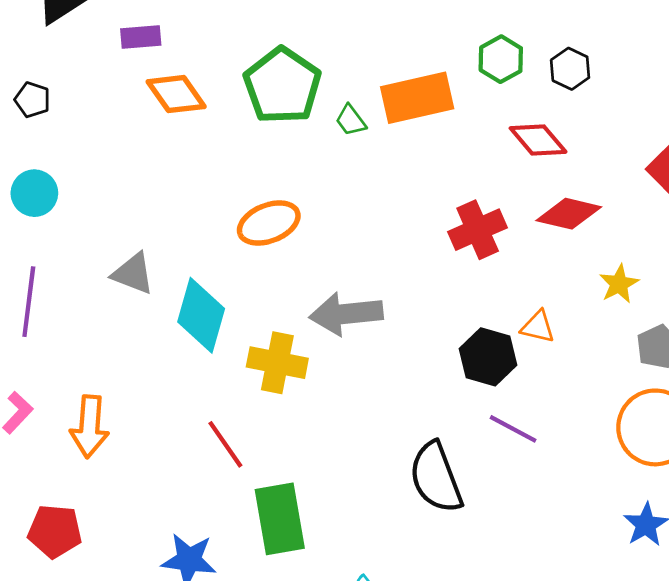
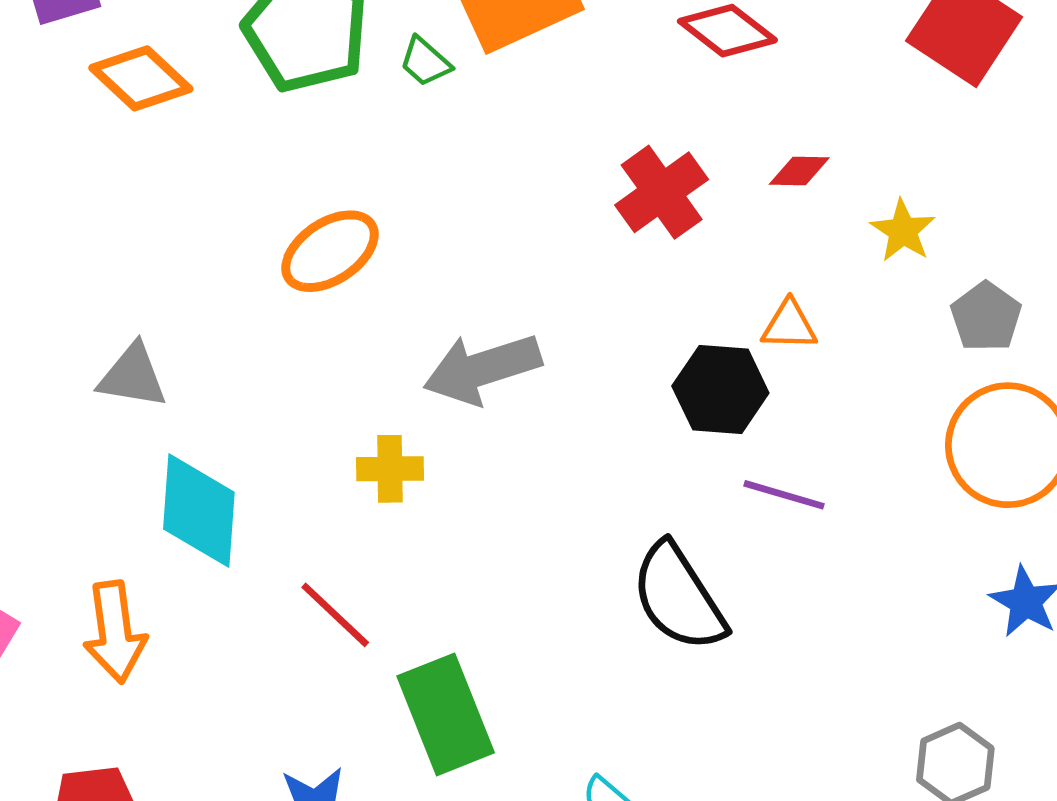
red diamond: (569, 214) -> (799, 171), moved, size x0.6
cyan diamond: (201, 315) -> (199, 511), moved
yellow cross: (277, 363) -> (390, 469), size x0.7

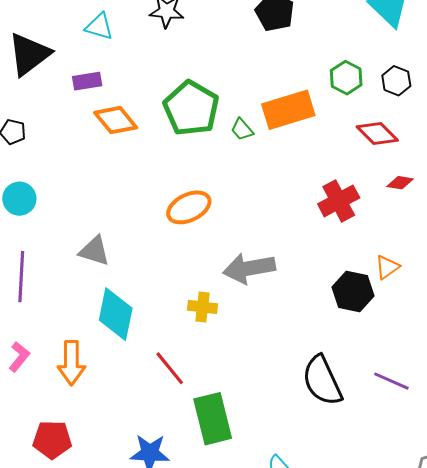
red diamond: (799, 171) -> (400, 183), moved
orange triangle: (789, 325) -> (387, 267), turned -44
purple line: (784, 495) -> (391, 381), moved

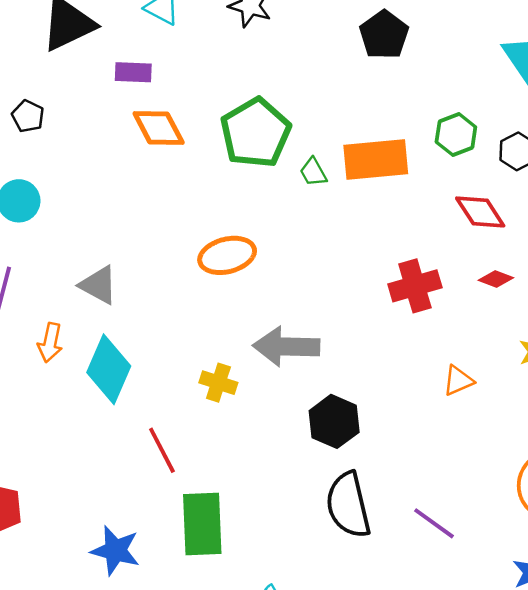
black hexagon: (353, 291) -> (334, 421), moved
orange arrow: (71, 363) -> (50, 343), moved, size x0.7

